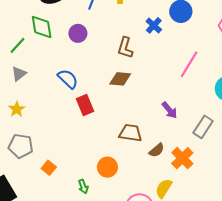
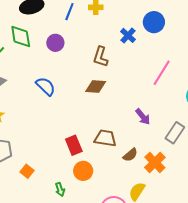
red rectangle: (85, 105) -> (74, 145), moved

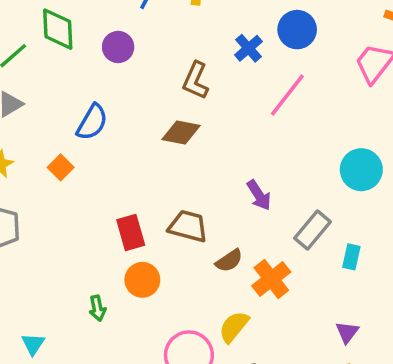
pink line: (162, 73) -> (287, 95), moved
blue semicircle: (46, 86) -> (92, 122), turned 70
orange square: (27, 171) -> (61, 167), moved

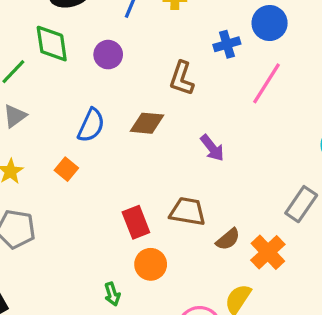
blue cross: (248, 48) -> (227, 44), turned 30
brown diamond: (181, 132) -> (147, 123), moved
purple arrow: (259, 195) -> (212, 148), moved

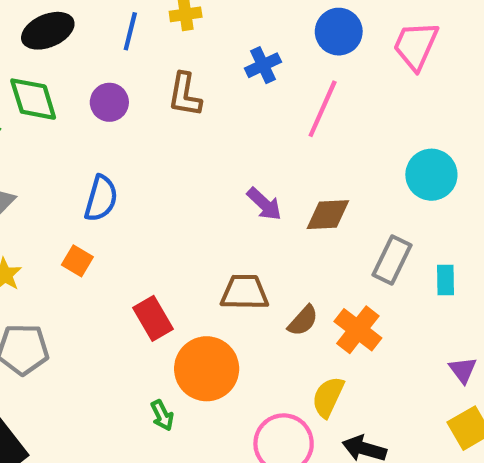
blue circle: (270, 23) -> (339, 32), moved
brown L-shape: (182, 78) -> (185, 95), moved
brown diamond: (147, 123) -> (328, 215), moved
red rectangle: (136, 222) -> (153, 318), moved
orange circle: (151, 264) -> (207, 369), size x1.5

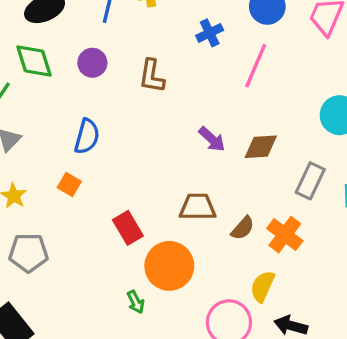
brown L-shape: (185, 95) -> (152, 76), moved

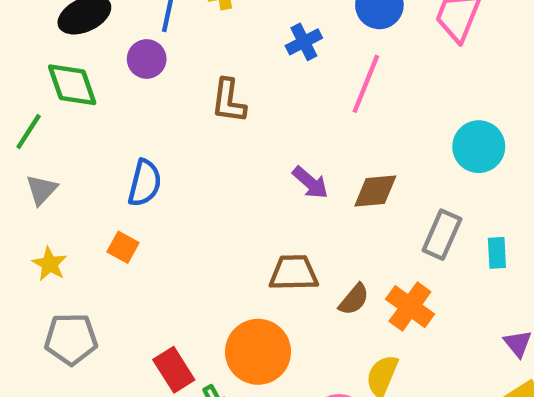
purple circle: (92, 63) -> (147, 59), moved
red rectangle: (128, 228) -> (174, 370), moved

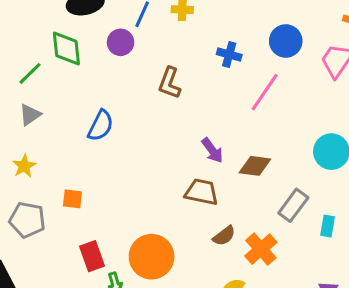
blue cross: (304, 42) -> (229, 55), turned 30
orange square: (123, 247) -> (72, 199), moved, turned -35
brown trapezoid: (294, 273) -> (202, 192), moved

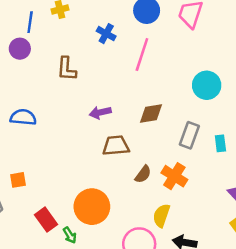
blue cross: (229, 55) -> (106, 34), turned 30
blue semicircle: (101, 126) -> (23, 117), turned -95
purple arrow: (212, 150) -> (100, 112), moved, turned 130

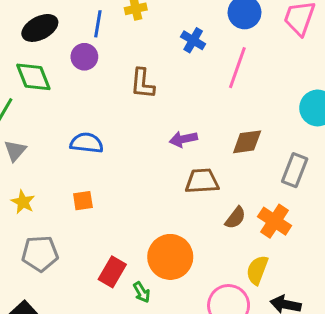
orange square: (18, 180) -> (83, 201), moved
red rectangle: (46, 220) -> (112, 272), turned 65

